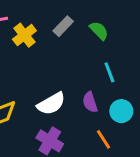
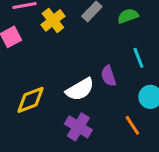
green semicircle: (99, 31) -> (128, 16), turned -66
purple semicircle: (90, 102) -> (108, 76), moved

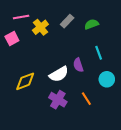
orange line: (132, 125) -> (86, 99), moved

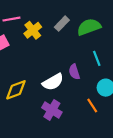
green semicircle: (91, 24) -> (89, 27), size x1.5
orange line: (86, 99) -> (92, 105), moved

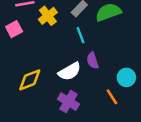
cyan line: (97, 58) -> (81, 35), moved

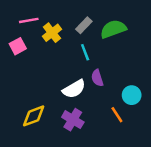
yellow diamond: (30, 80) -> (34, 116), moved

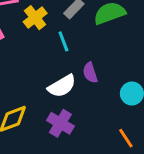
cyan line: (85, 52) -> (63, 41), moved
orange line: (117, 115) -> (126, 138), moved

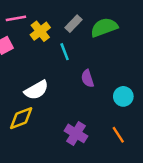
white semicircle: (62, 86) -> (36, 90), moved
purple cross: (60, 123) -> (76, 133), moved

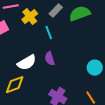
purple semicircle: (88, 79) -> (50, 59), moved

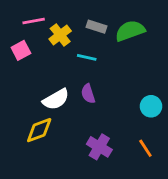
gray rectangle: (56, 11) -> (96, 27), turned 64
cyan line: (49, 33) -> (87, 57), turned -56

